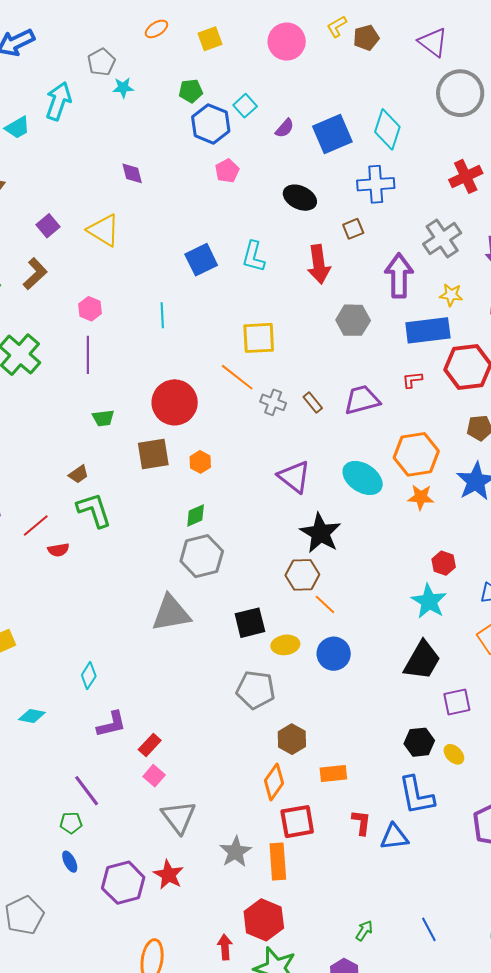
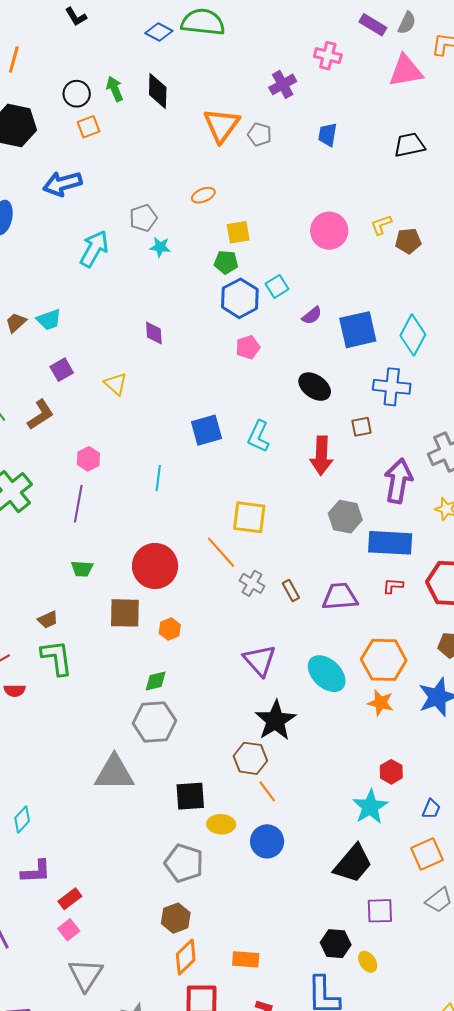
yellow square: (210, 39) -> (238, 232), moved
cyan trapezoid: (17, 128) -> (49, 320), moved
yellow triangle: (104, 230) -> (116, 384), size x0.7
blue rectangle: (428, 330) -> (390, 543), moved
brown hexagon: (292, 739) -> (176, 918), moved

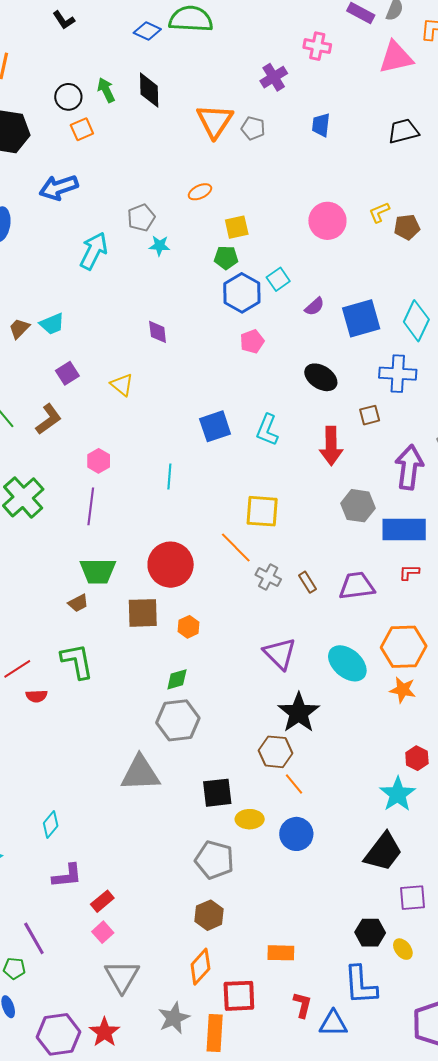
green trapezoid: (82, 569) -> (98, 571), size x1.6
brown trapezoid: (48, 620) -> (78, 603), moved
orange diamond: (186, 957) -> (200, 967), moved

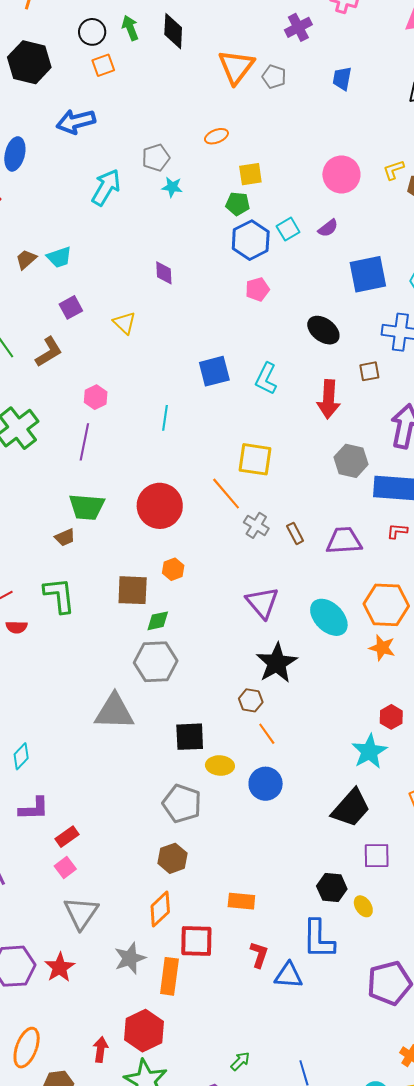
purple semicircle: (315, 307) -> (328, 228), moved
brown square: (143, 613) -> (133, 590), moved
brown hexagon: (275, 752) -> (251, 700), size x0.7

